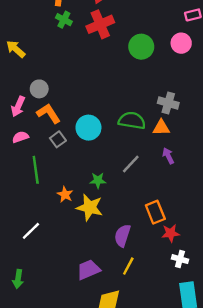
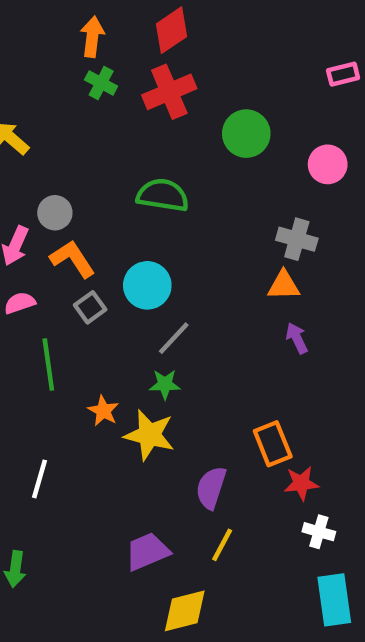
pink circle: (181, 43) -> (328, 164), moved
green semicircle: (132, 121) -> (163, 195), moved
gray line: (131, 164) -> (174, 338), moved
white line: (31, 231) -> (40, 479), turned -30

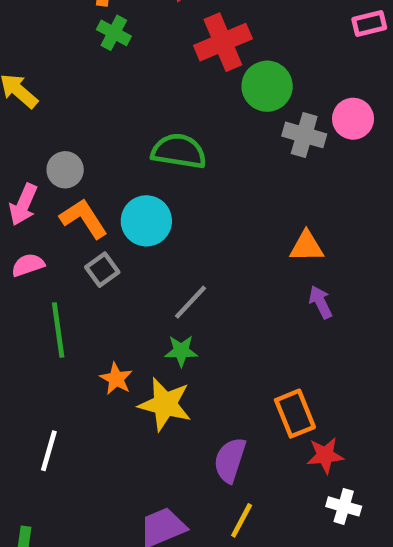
red cross: (169, 92) -> (223, 42), moved
gray cross: (297, 239) -> (304, 135), moved
cyan circle: (147, 285) -> (146, 221), moved

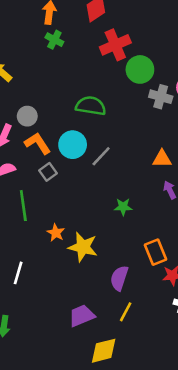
gray line: (190, 302) -> (101, 156), moved
green star: (181, 351) -> (123, 207), moved

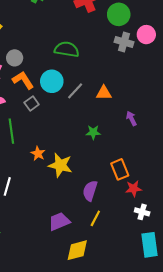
green circle: (140, 69) -> (119, 14), moved
orange triangle: (162, 159) -> (104, 93), moved

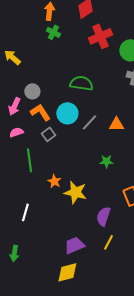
yellow diamond: (77, 250) -> (67, 272), moved

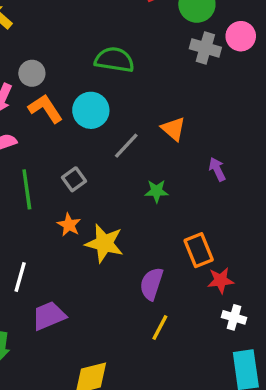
gray line: (89, 122) -> (126, 146), moved
orange triangle: (116, 124) -> (173, 129), turned 42
gray square: (48, 134) -> (74, 179), moved
purple trapezoid: (74, 245) -> (49, 316), moved

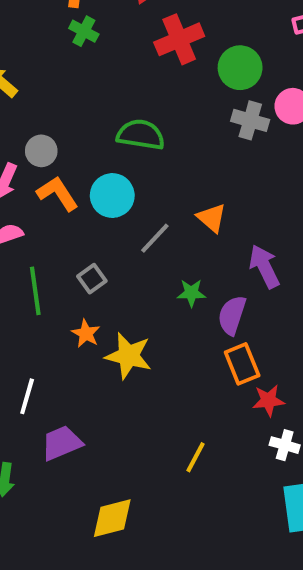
purple arrow: (217, 169) -> (264, 267), size x1.5
purple semicircle: (151, 284) -> (232, 315), moved

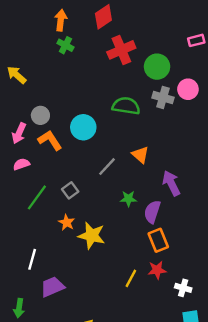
green semicircle: (141, 135) -> (126, 106), moved
cyan circle: (112, 196) -> (83, 127), moved
green line: (35, 291) -> (37, 197), turned 44
red star: (268, 400) -> (157, 270), moved
yellow line: (195, 457) -> (131, 278), moved

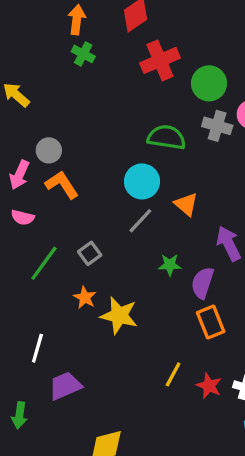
cyan circle: (83, 127) -> (142, 181), moved
pink semicircle: (21, 164) -> (23, 217), turned -147
red star: (157, 270) -> (209, 386), moved, turned 30

